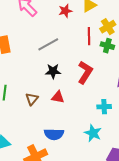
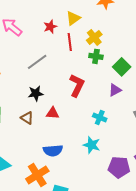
red line: (89, 36) -> (70, 42), moved
black star: (53, 71) -> (36, 93), moved
brown triangle: (32, 99) -> (27, 118), turned -32
cyan cross: (104, 107) -> (100, 118), turned 32

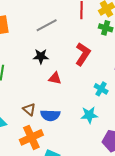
brown triangle: (27, 118) -> (29, 109), moved
cyan star: (92, 145) -> (89, 115), turned -30

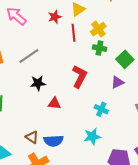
gray line: (47, 25) -> (29, 56), moved

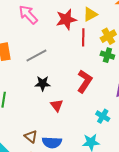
red star: (55, 17) -> (66, 19), size x1.5
red triangle: (54, 103) -> (57, 105), turned 40

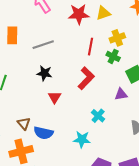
red line: (83, 37) -> (91, 47), moved

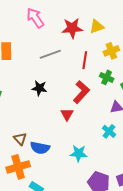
gray line: (43, 45) -> (50, 54), moved
green cross: (113, 56) -> (107, 77), moved
red triangle: (55, 97) -> (67, 114), moved
cyan cross: (98, 116) -> (109, 131), moved

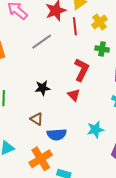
red line: (85, 60) -> (75, 26), moved
black star: (39, 88) -> (43, 88), moved
brown triangle: (20, 139) -> (37, 119), moved

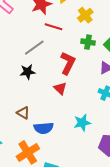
red line: (75, 26) -> (54, 27), moved, turned -66
gray line: (42, 42) -> (34, 48), moved
black star: (43, 88) -> (28, 72), moved

